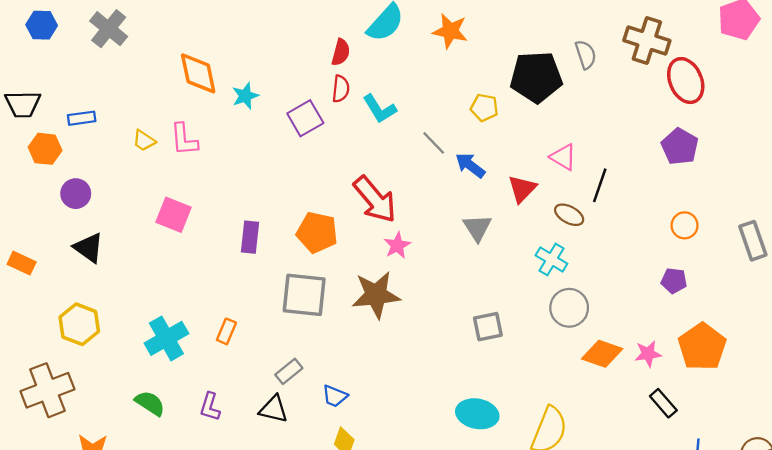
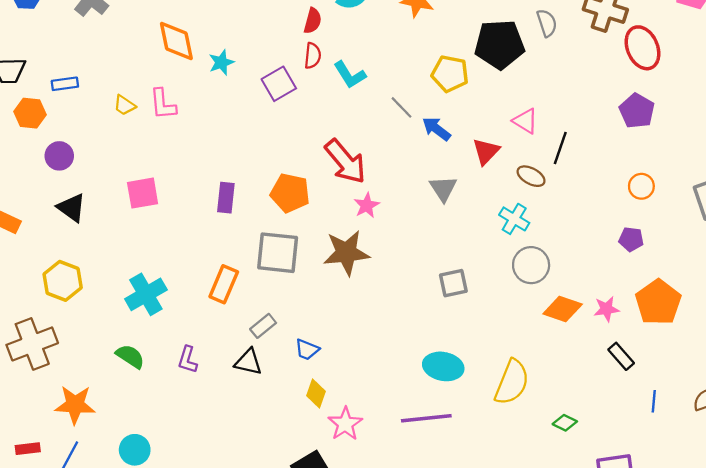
yellow pentagon: (484, 108) -> (450, 74), size x1.4
pink square: (173, 215) -> (143, 193), moved, turned -32
orange rectangle: (226, 331) -> (224, 284), moved, size x1.5

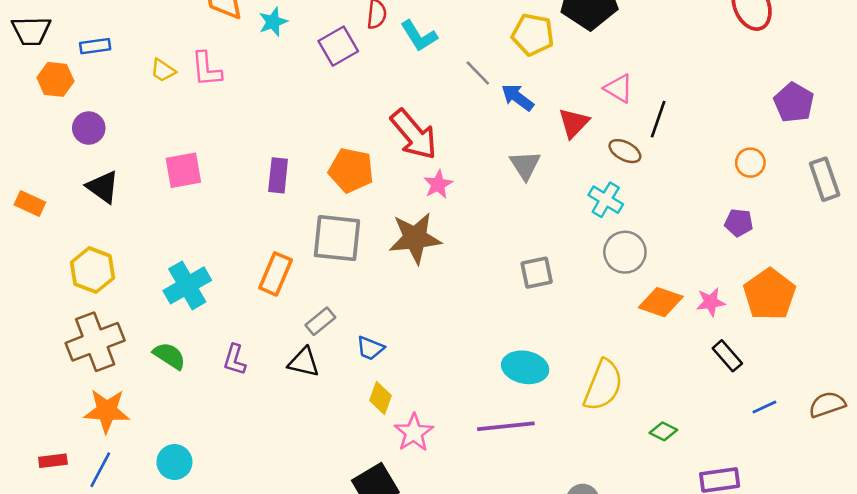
purple pentagon: (637, 111) -> (794, 102), moved
brown cross: (32, 344) -> (95, 342), moved
blue line: (654, 401) -> (764, 407), turned 60

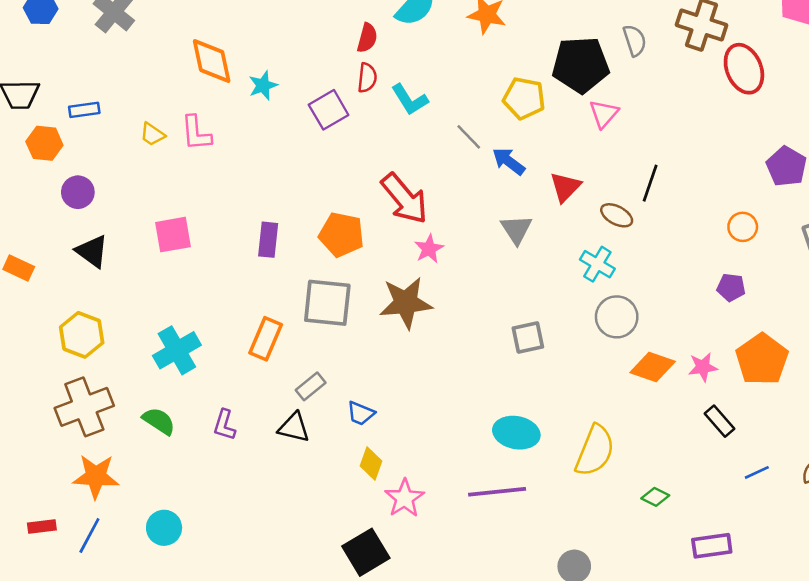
pink triangle: (619, 88) -> (604, 114), moved, turned 40

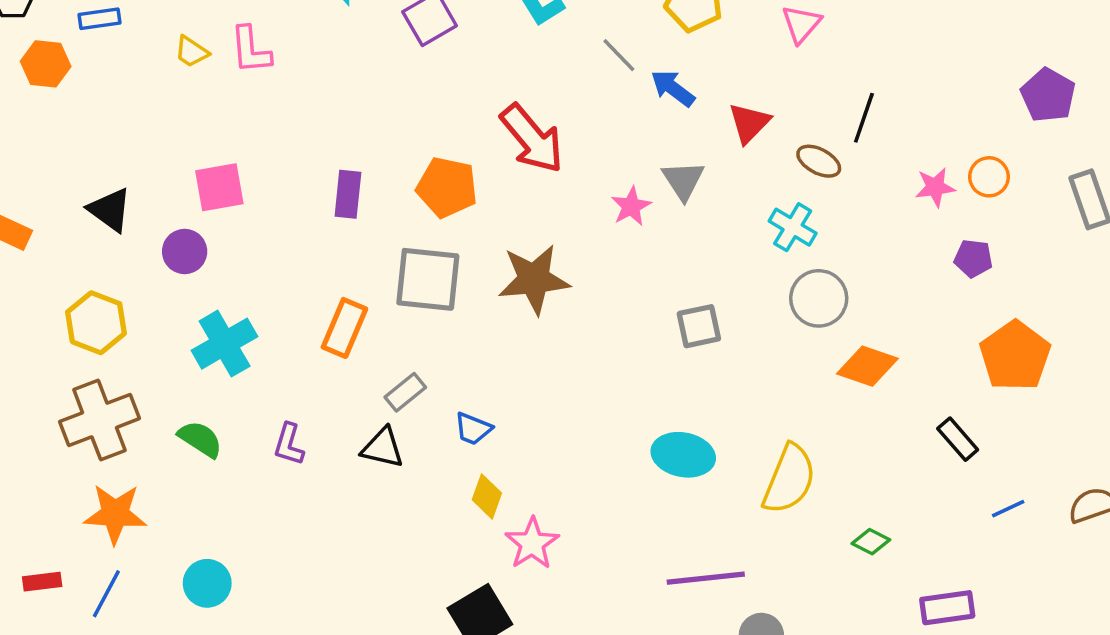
purple circle: (78, 192) -> (185, 251), moved
pink star: (429, 249) -> (631, 206), moved
pink star: (703, 367) -> (935, 187), moved
purple line: (497, 492) -> (706, 578), moved

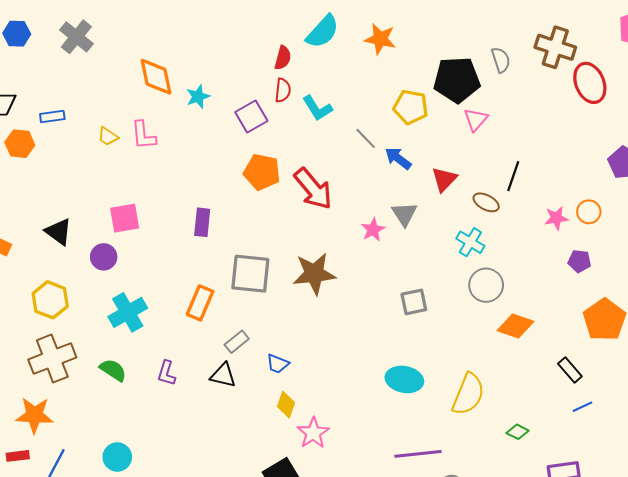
orange pentagon: (447, 187) -> (262, 172), moved
blue line: (1008, 509) -> (582, 407), moved
orange star: (115, 514) -> (34, 415), moved

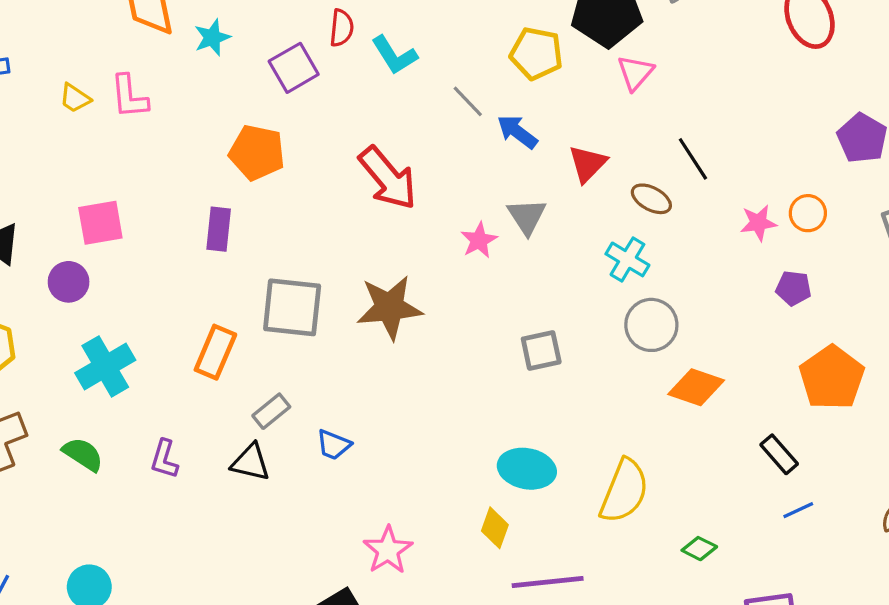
orange pentagon: (262, 172) -> (257, 152), moved
black line: (513, 176) -> (693, 159), turned -52
yellow diamond: (286, 405) -> (495, 528), moved

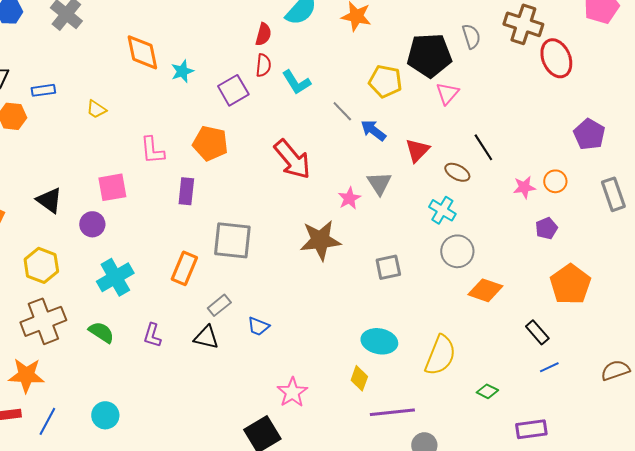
pink L-shape: (129, 97) -> (152, 150), moved
purple pentagon: (794, 288) -> (546, 228), turned -30
brown star: (389, 307) -> (320, 240), moved

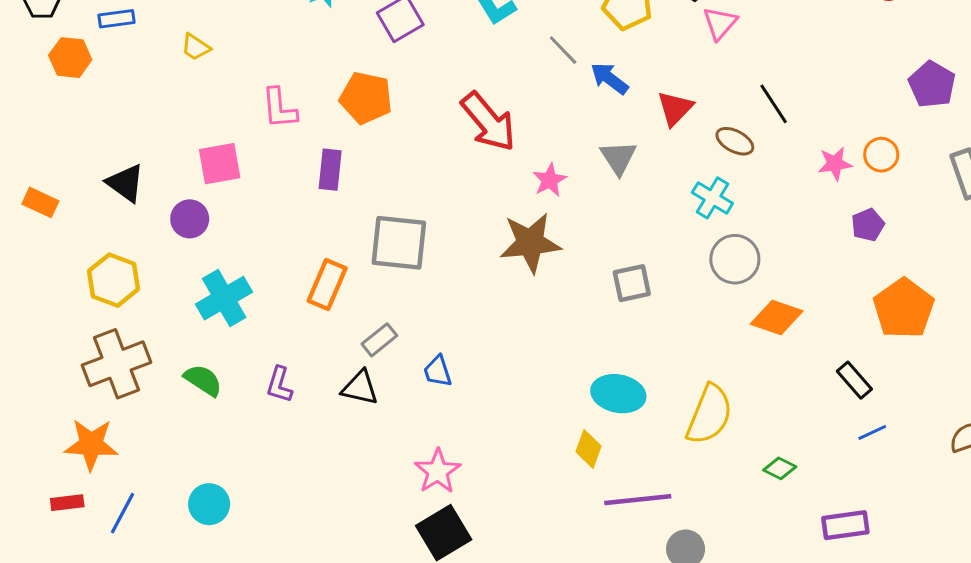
pink star: (349, 198) -> (550, 180), moved
blue trapezoid: (258, 326) -> (438, 371), turned 50
pink star: (292, 392) -> (438, 471), moved

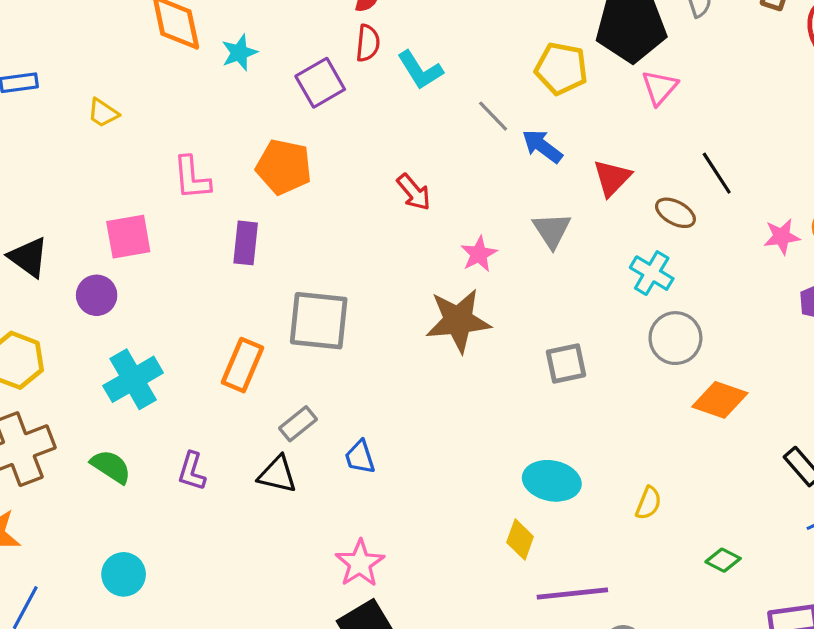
red arrow: (488, 122) -> (414, 192), size x0.6
yellow semicircle: (709, 415) -> (649, 503), size x0.5
cyan circle: (209, 504) -> (124, 574), moved

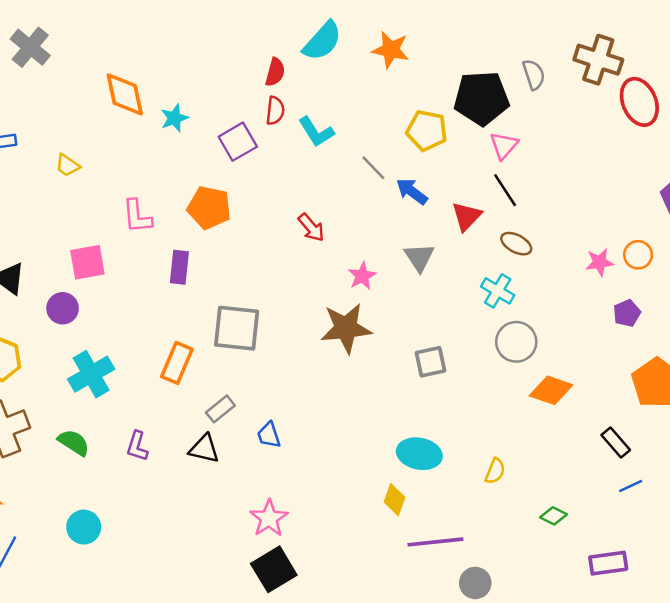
black line: (717, 173) -> (505, 190), moved

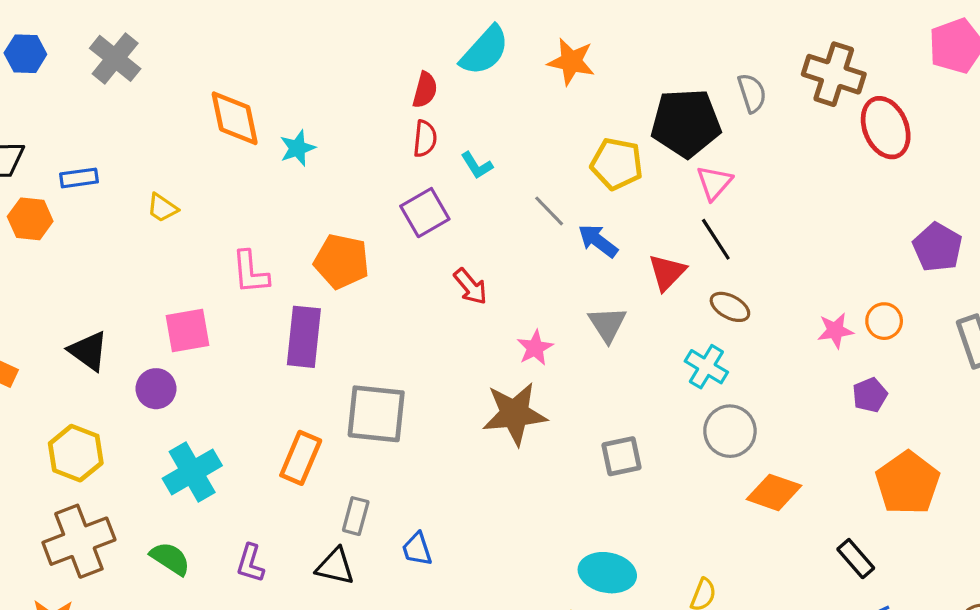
cyan L-shape: (316, 132) -> (477, 165), size x0.7
purple square: (238, 142) -> (425, 213), moved
purple rectangle: (179, 267) -> (304, 337), size x1.4
gray rectangle: (220, 409) -> (356, 516), turned -36

